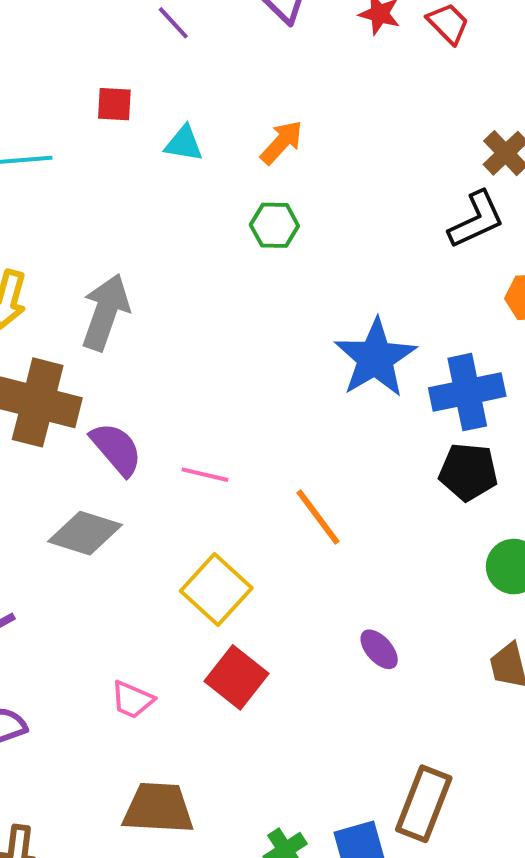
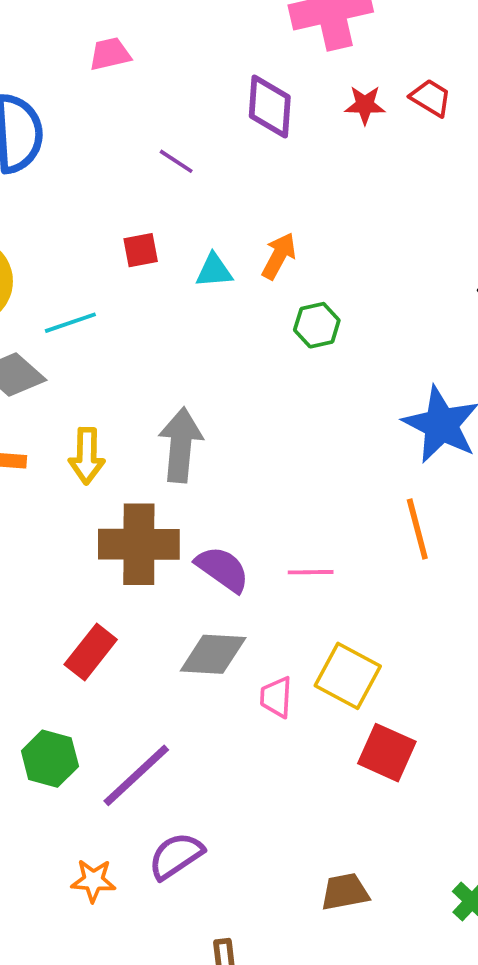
orange arrow: (282, 142) -> (279, 256), moved
orange line: (318, 517) -> (417, 529), moved, turned 36
pink trapezoid: (132, 700) -> (276, 697), moved, turned 84
brown trapezoid: (158, 808) -> (345, 892), size x0.7

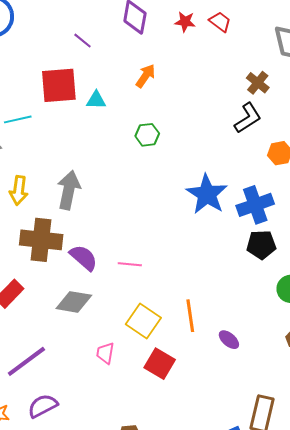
red square: (141, 250) -> (59, 85), size x2.0
orange arrow: (279, 256) -> (146, 76), moved
orange line: (417, 529) -> (190, 316), moved
pink trapezoid: (276, 697) -> (105, 353), moved

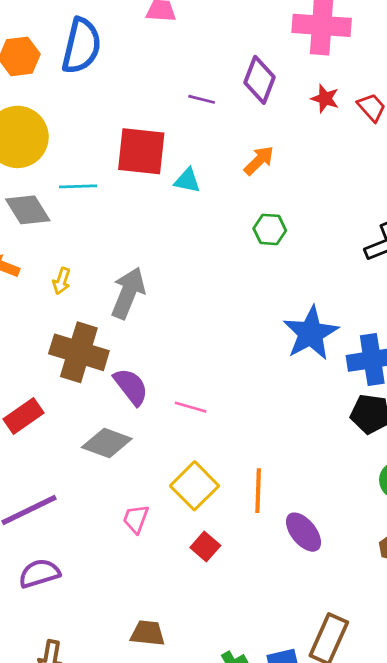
purple line: (83, 41) -> (202, 99), moved, turned -36
green hexagon: (147, 135) -> (270, 229), moved
yellow arrow: (19, 190) -> (62, 281), size x0.7
purple ellipse: (229, 340) -> (304, 532), size x1.4
red square: (160, 364) -> (205, 546), size x0.7

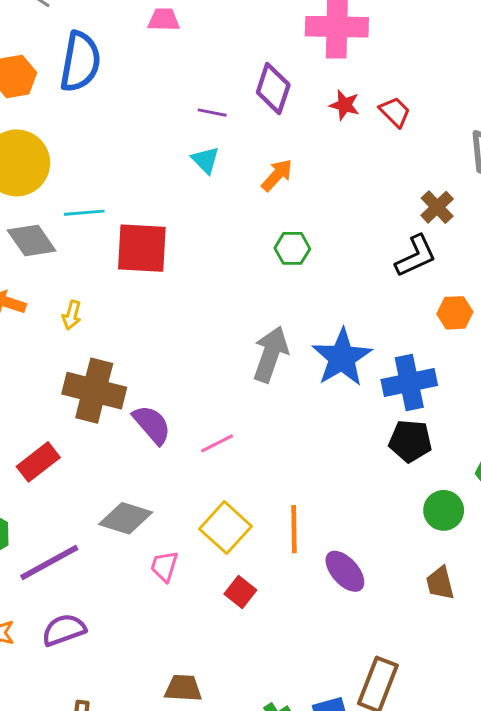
red square: (141, 151) -> (142, 248), moved
cyan triangle: (187, 181) -> (205, 160), moved, turned 36
gray arrow: (128, 293) -> (271, 354), moved
pink line: (191, 407) -> (217, 443), turned -40
gray diamond: (107, 443) -> (126, 518), moved

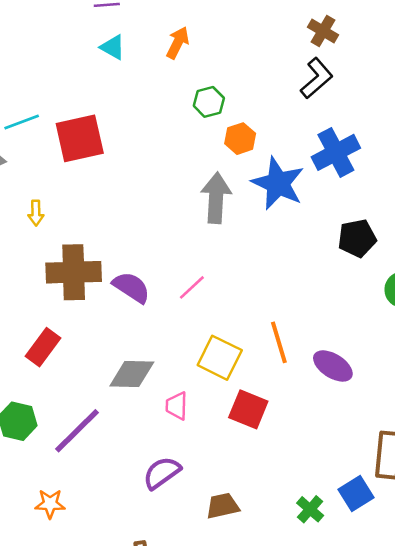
orange hexagon: (455, 313) -> (240, 139), moved
blue cross: (409, 382) -> (336, 152), moved
red square: (240, 592) -> (248, 409), size x1.4
purple semicircle: (64, 630) -> (162, 473), moved

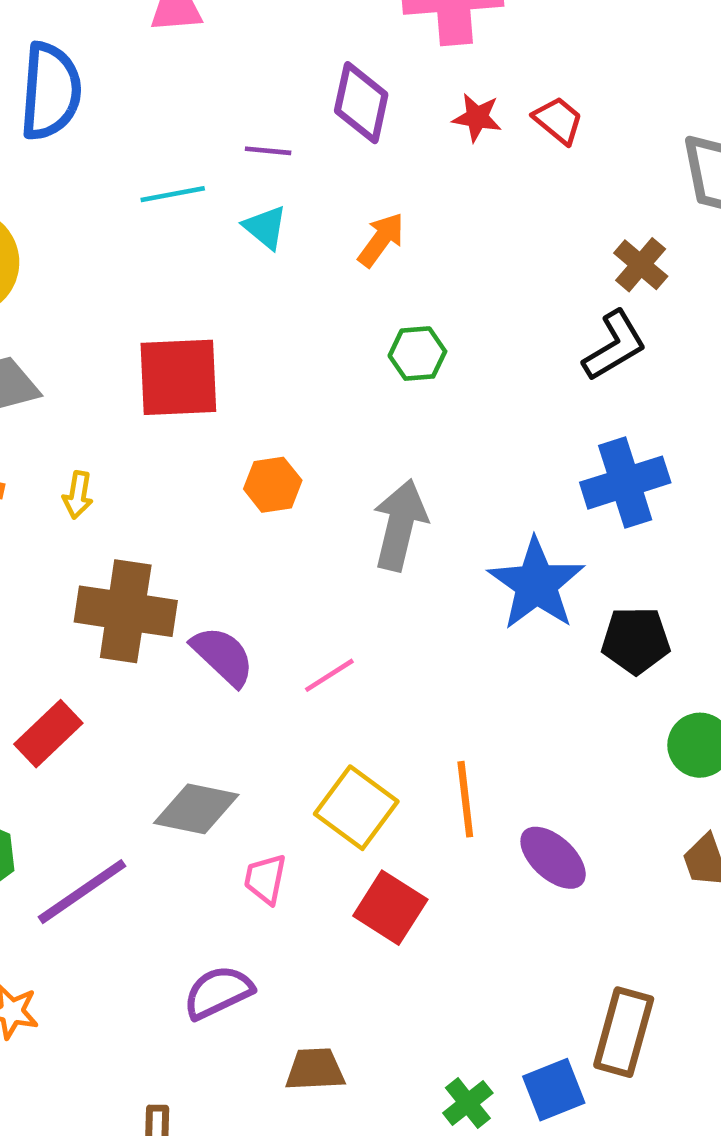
cyan line: (22, 122) -> (173, 194), moved
orange hexagon: (240, 139) -> (273, 485), moved
blue star: (278, 183) -> (536, 584), moved

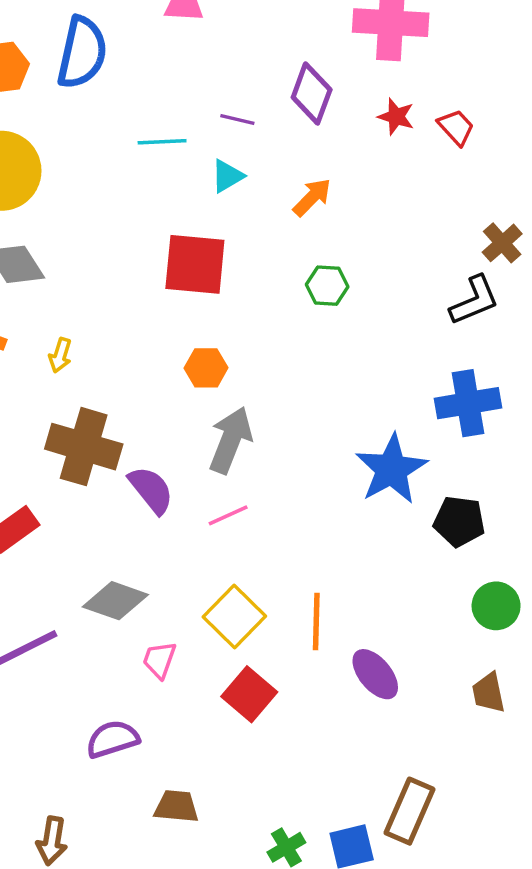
cyan triangle: (265, 227) -> (227, 176), turned 42
red square: (178, 377) -> (195, 264), moved
gray arrow: (400, 525) -> (231, 440), moved

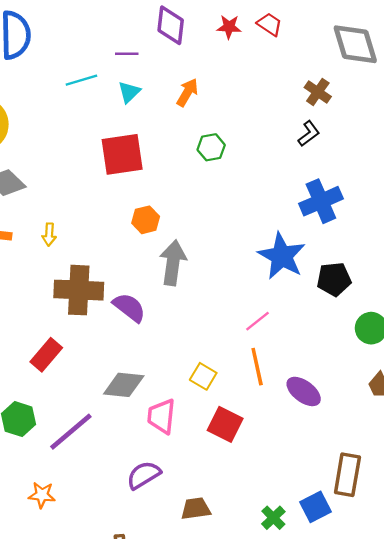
black L-shape: (474, 300) -> (309, 134), size x0.7
pink line: (228, 515) -> (258, 321), moved
yellow square: (234, 616) -> (203, 376), size x0.7
pink trapezoid: (159, 660) -> (162, 416), size x1.4

